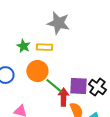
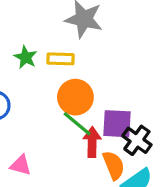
orange circle: (37, 71) -> (75, 97), moved
black cross: (97, 87) -> (137, 140), moved

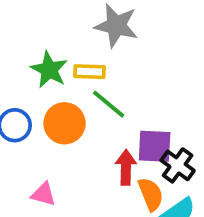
green star: (26, 57) -> (49, 70), size x1.4
orange circle: (75, 97) -> (65, 123), moved
green line: (77, 124) -> (109, 104), moved

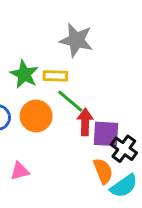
red arrow: (126, 167) -> (85, 122), moved
pink triangle: (43, 194) -> (20, 171), turned -30

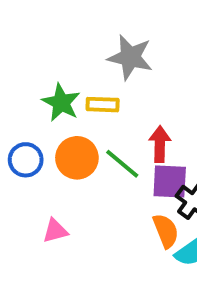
green line: (70, 101) -> (122, 164), moved
red arrow: (85, 122) -> (160, 144), moved

